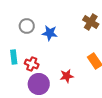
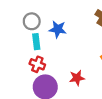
cyan rectangle: (14, 57) -> (36, 42), moved

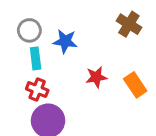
red star: (77, 78) -> (96, 77), moved

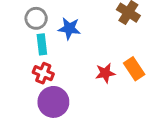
red star: (96, 77) -> (105, 73), moved

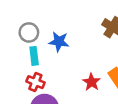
red star: (105, 73) -> (92, 82), turned -30

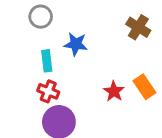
gray circle: (29, 32) -> (41, 17), moved

